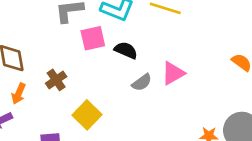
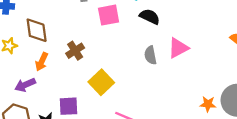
black semicircle: (126, 50) -> (150, 17), moved
gray semicircle: (142, 82) -> (150, 55), turned 114

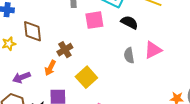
orange arrow: (42, 62) -> (50, 68), moved

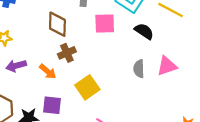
brown diamond: (33, 31) -> (57, 24), moved
orange arrow: (50, 68) -> (48, 71), turned -84
purple arrow: (21, 77) -> (16, 66), moved

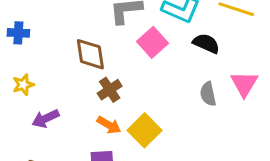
pink square: (105, 24) -> (152, 42), turned -30
pink triangle: (167, 66) -> (244, 84), turned -30
orange arrow: (48, 71) -> (109, 125), moved

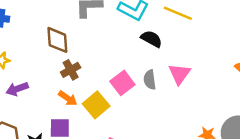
pink square: (152, 42) -> (122, 83), moved

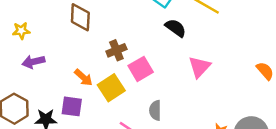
brown cross: (71, 70) -> (116, 50), moved
gray semicircle: (150, 80) -> (155, 110), moved

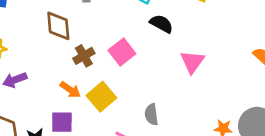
brown cross: (116, 50) -> (84, 56), moved
pink square: (141, 69) -> (122, 52), moved

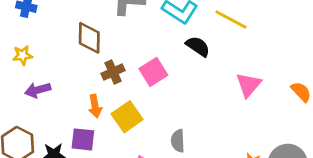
pink triangle: (192, 62) -> (249, 85), moved
orange arrow: (70, 90) -> (95, 106), turned 40

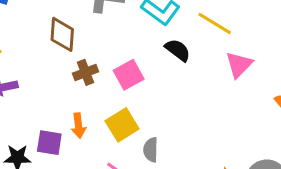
pink triangle: (249, 85) -> (239, 65), moved
orange arrow: (95, 106) -> (78, 126), moved
yellow square: (127, 117) -> (122, 125), moved

